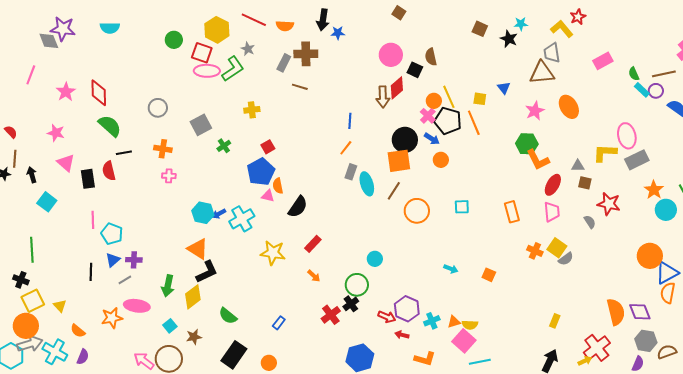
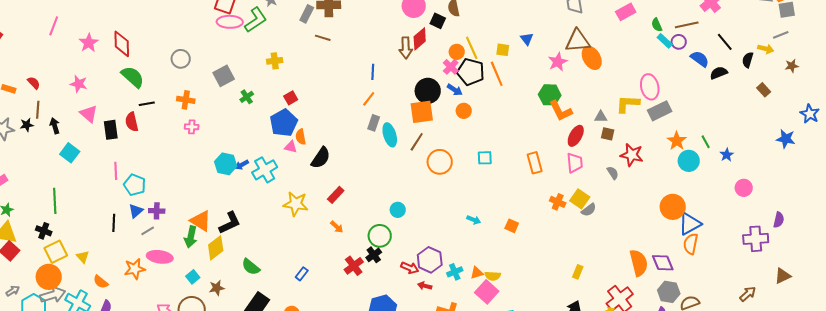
brown triangle: (542, 73) -> (578, 41), moved
orange triangle: (198, 249) -> (201, 221), moved

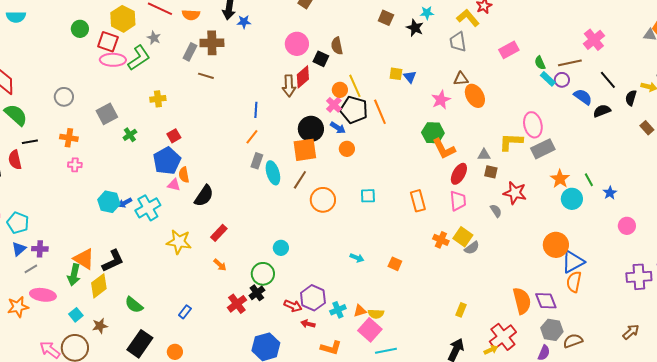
brown triangle: (578, 41) -> (461, 79), size x0.6
yellow square: (503, 50) -> (396, 74), moved

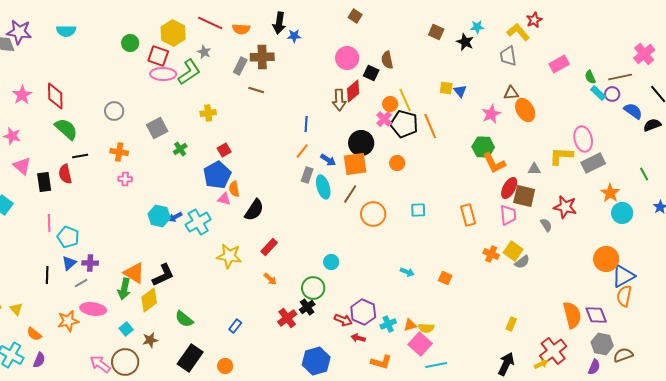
blue arrow: (338, 128) -> (328, 160), moved
brown square: (491, 172) -> (524, 196), moved, size x1.6
green line: (589, 180) -> (644, 174), moved

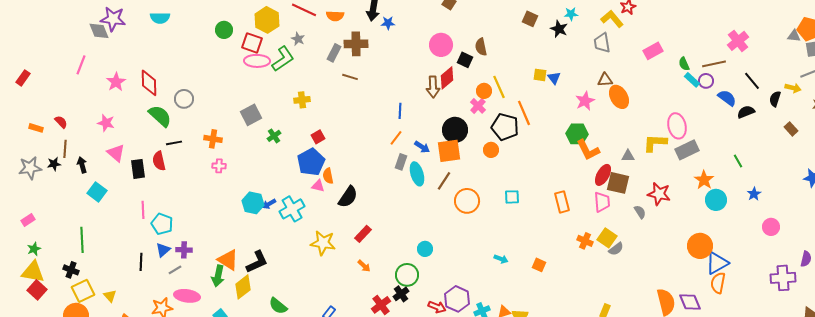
gray circle: (114, 111) -> (184, 99), moved
black pentagon: (404, 124) -> (505, 127), moved

